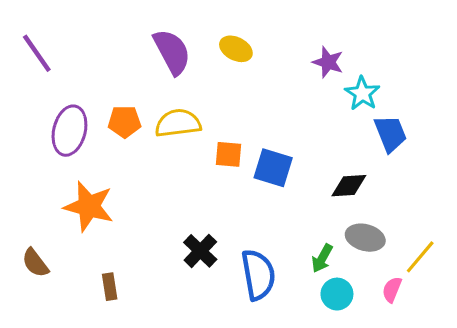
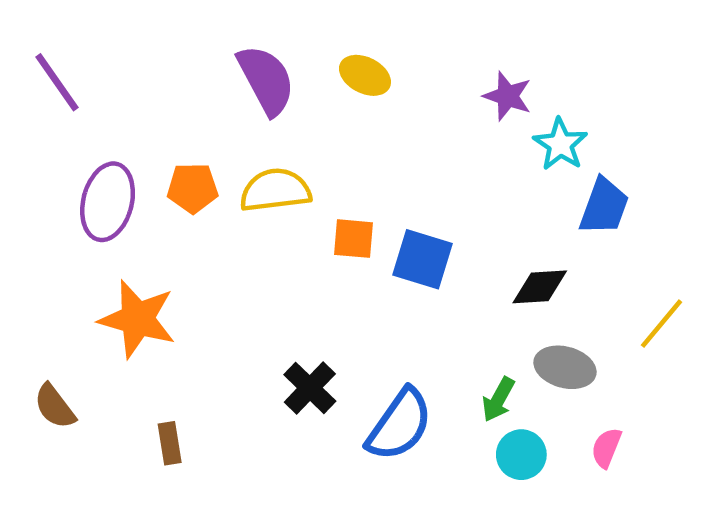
blue trapezoid: (390, 134) -> (604, 206), turned 42
yellow line: (420, 257) -> (662, 324), moved
blue semicircle: (258, 275) -> (399, 425), turned 45

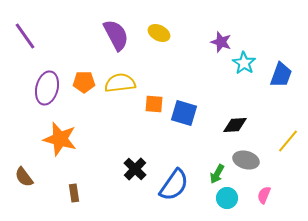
blue trapezoid: (604, 206) -> (281, 75), moved

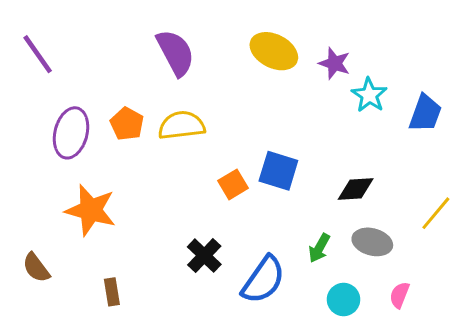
yellow ellipse: (159, 33) -> (274, 51), moved, size x1.4
orange pentagon: (84, 82) -> (127, 124), turned 30
orange square: (154, 104) -> (233, 184), moved, turned -36
green arrow: (217, 174) -> (319, 248), moved

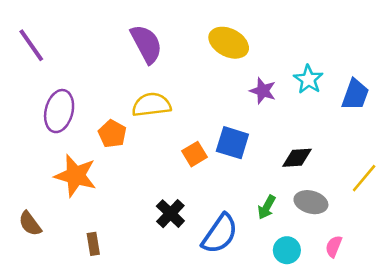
purple star: (334, 63) -> (263, 91), moved
orange pentagon: (127, 124) -> (112, 134), moved

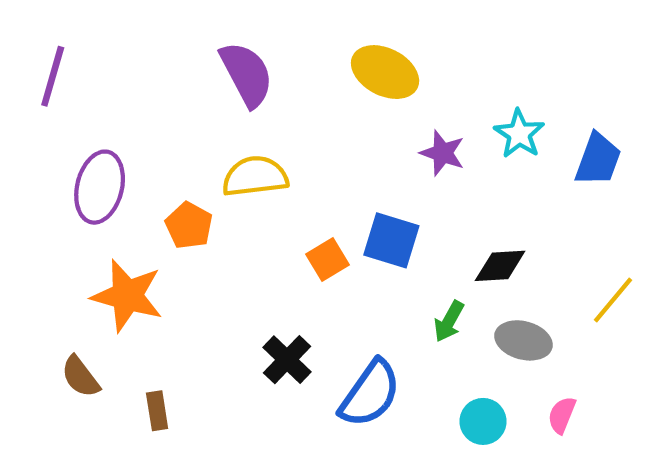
purple line: (31, 45) -> (53, 76), turned 51
green arrow: (267, 207) -> (449, 321), moved
brown semicircle: (30, 224) -> (80, 377), moved

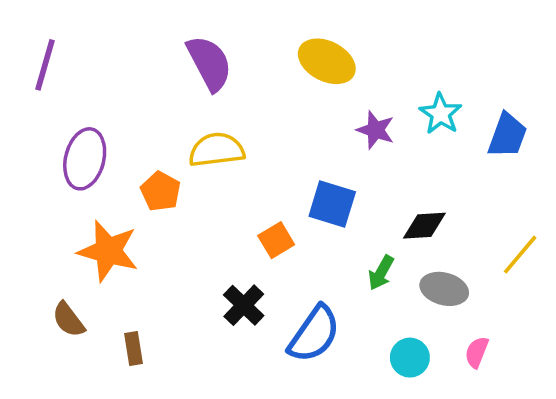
orange square: (328, 259) -> (276, 240), moved

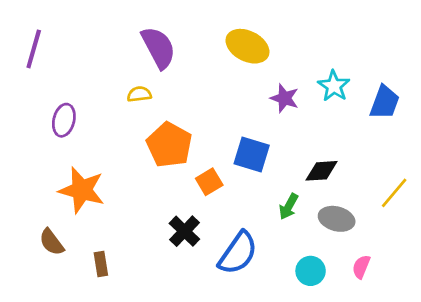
yellow semicircle: (217, 150) -> (139, 94), moved, size x0.6
purple ellipse: (85, 159) -> (64, 120), size x0.7
orange pentagon: (161, 191) -> (169, 145), moved, size x1.5

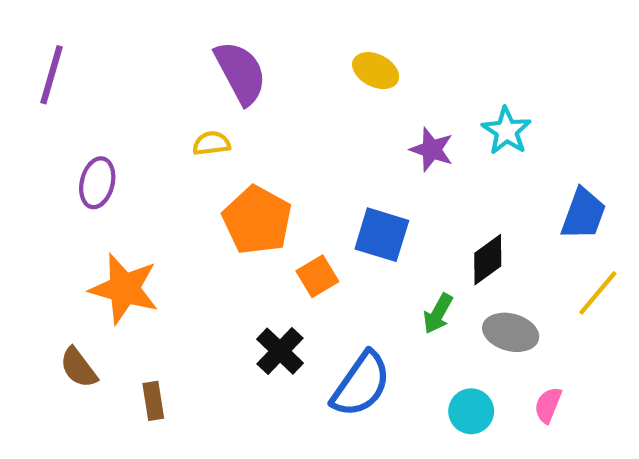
yellow ellipse: (247, 46) -> (376, 71), size x0.7
blue trapezoid: (385, 102) -> (583, 214), moved
black diamond: (321, 171) -> (488, 260), turned -32

